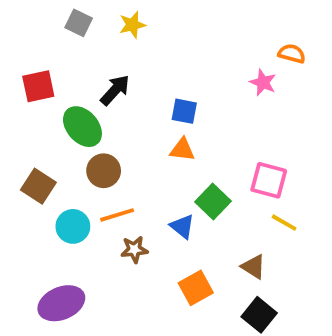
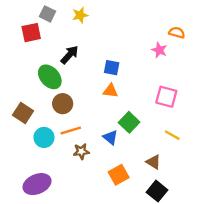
red square: (38, 86) -> (31, 33), moved
pink square: (269, 180) -> (166, 97), moved

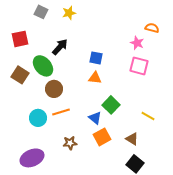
red square: (31, 33) -> (20, 39), moved
pink square: (166, 97) -> (139, 66), moved
brown square: (23, 113) -> (20, 75), moved
brown star: (81, 151) -> (70, 143), moved
orange square: (119, 175) -> (102, 137), moved

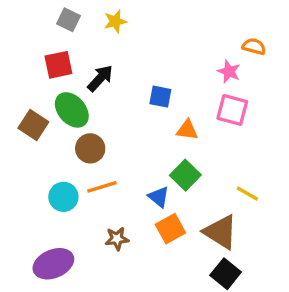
red square: (20, 39) -> (58, 65), moved
orange triangle: (95, 78) -> (187, 130), moved
brown triangle: (132, 139) -> (221, 232), size x1.6

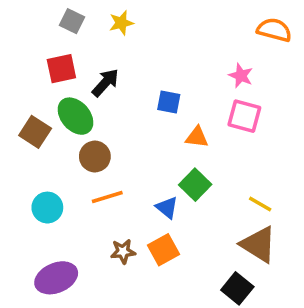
orange semicircle: (254, 46) -> (274, 30), moved, size x1.4
cyan circle: (63, 197) -> (47, 208), moved
orange square: (170, 229) -> (163, 250), moved
brown triangle: (221, 232) -> (258, 244), moved

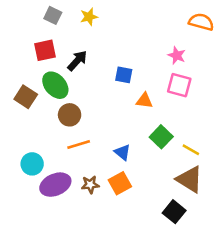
green square: (195, 185) -> (161, 137), moved
cyan circle: (47, 208) -> (32, 164), moved
purple ellipse: (56, 278) -> (55, 185), moved

